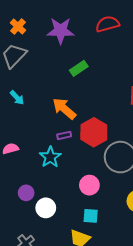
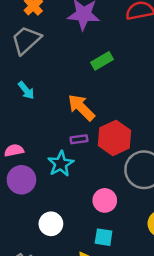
purple circle: (26, 193) -> (21, 180), moved, size x1.5

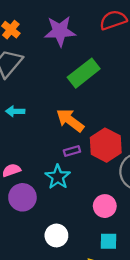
green rectangle: (102, 61) -> (84, 73), size x1.5
cyan arrow: (26, 90) -> (15, 111), turned 138

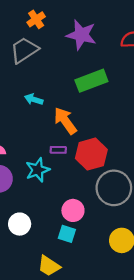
cyan arrow: (15, 111) -> (34, 99), moved
cyan square: (109, 241) -> (67, 234), moved

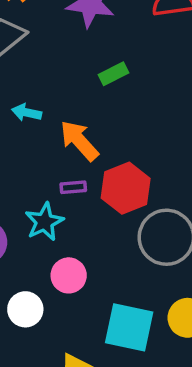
green rectangle: (91, 81) -> (114, 74), size x0.6
pink circle: (73, 210) -> (69, 275), moved
cyan square: (67, 234) -> (129, 327), moved, size x1.8

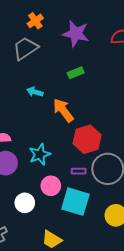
green rectangle: (114, 74) -> (76, 73), moved
purple rectangle: (73, 187) -> (79, 171), moved
cyan square: (129, 327) -> (75, 202), moved

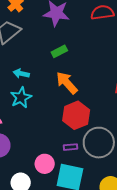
orange arrow: (63, 110) -> (67, 83), moved
cyan star: (40, 154) -> (21, 98), moved

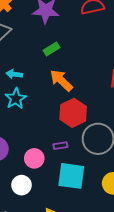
purple rectangle: (71, 147) -> (60, 146), moved
pink circle: (45, 164) -> (34, 158), moved

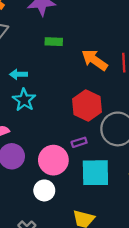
green rectangle: (51, 49) -> (54, 42), turned 42
orange arrow: (61, 80) -> (95, 60), moved
pink circle: (34, 158) -> (53, 160), size x1.4

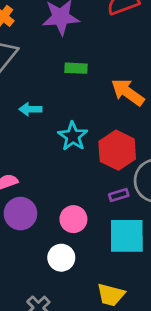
cyan star: (24, 100) -> (73, 136), moved
purple rectangle: (79, 142) -> (119, 195), moved
pink circle: (53, 160) -> (73, 219), size x0.7

